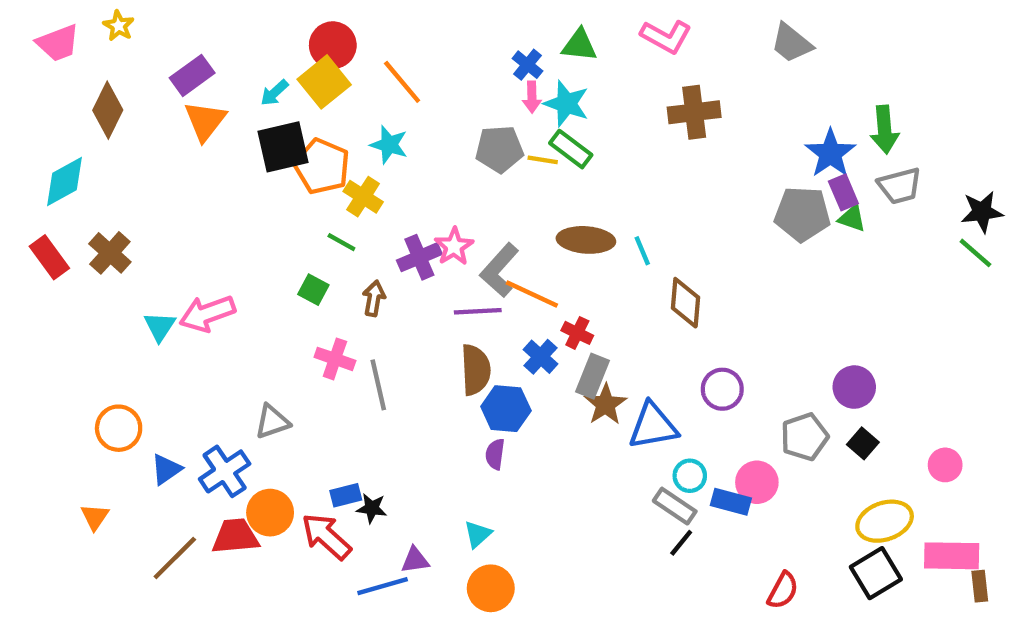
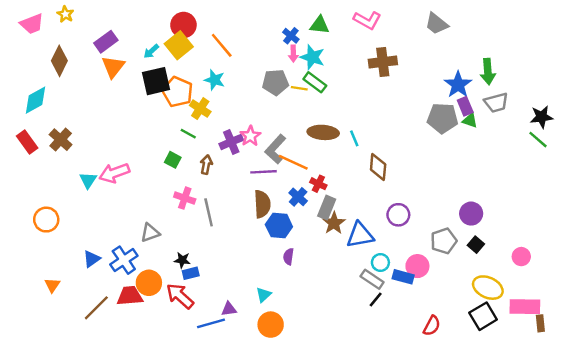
orange circle: (119, 428) -> (46, 220), moved
purple semicircle: (495, 454) -> (289, 257), moved
black star: (372, 508) -> (182, 260), moved
yellow ellipse: (885, 521) -> (488, 288), turned 44

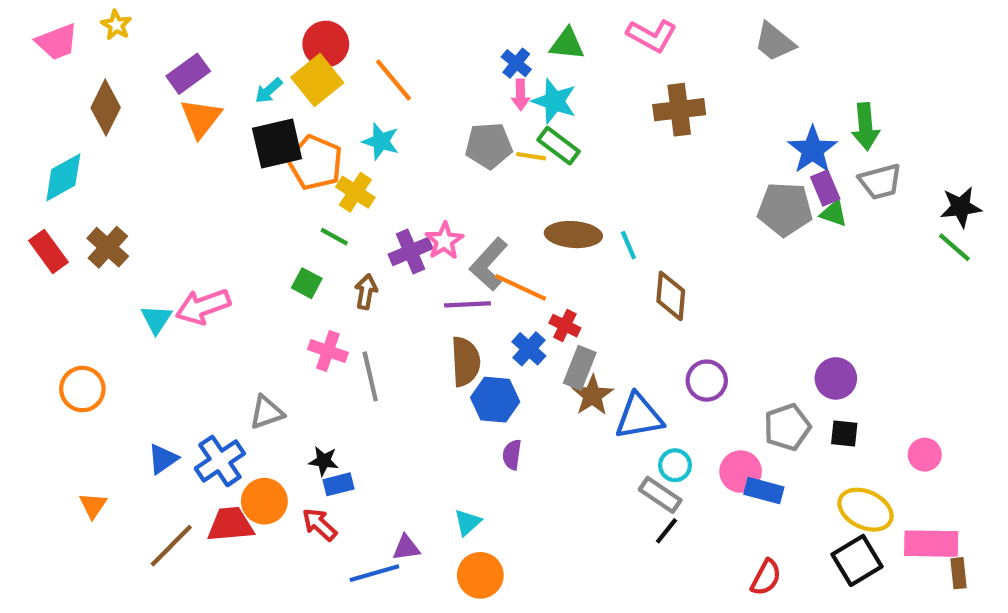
black square: (476, 245) -> (844, 433), turned -35
blue rectangle: (403, 277) -> (764, 491), moved
red arrow: (180, 296) -> (319, 524), size x0.7

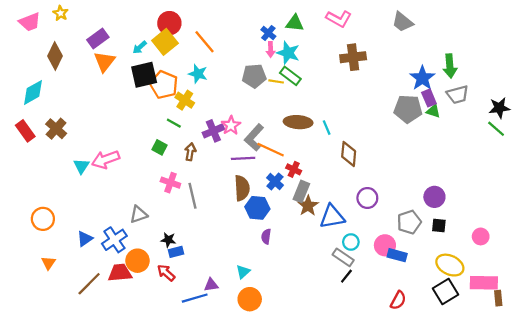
orange circle: (82, 389) -> (43, 219), moved

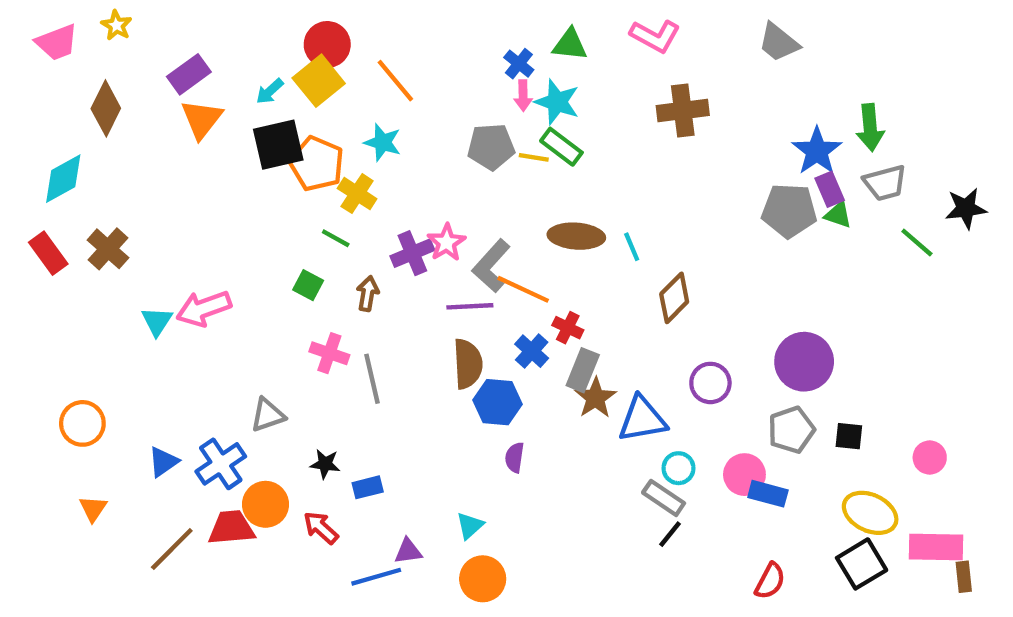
green line: (496, 129) -> (917, 242), moved
brown diamond: (349, 154) -> (674, 298), turned 40
purple circle: (434, 197) -> (804, 362), moved, size x1.4
blue rectangle: (176, 252) -> (368, 487), moved

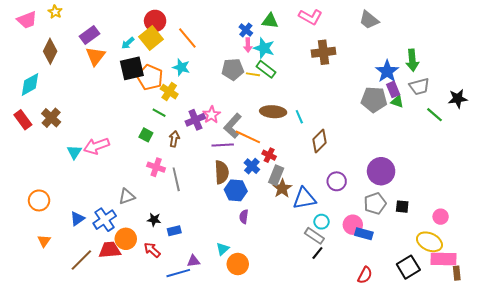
yellow ellipse: (870, 513) -> (429, 242), moved
orange circle: (483, 579) -> (238, 264), moved

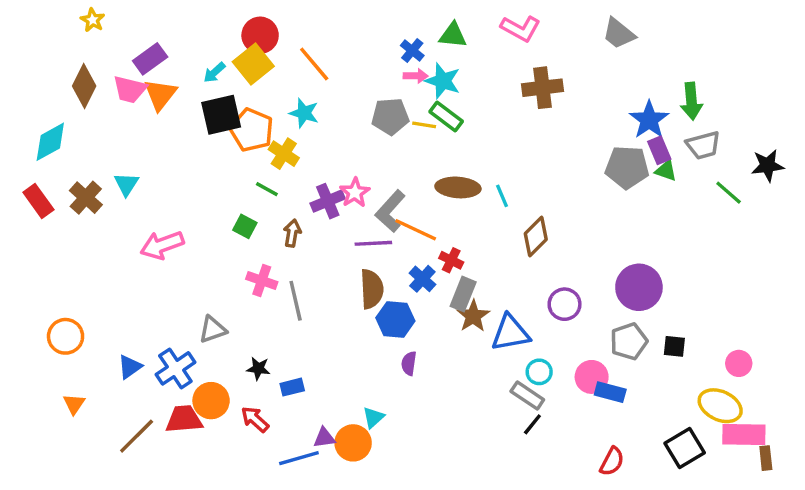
pink trapezoid: (27, 20) -> (130, 89), moved, turned 35
pink arrow: (248, 45) -> (416, 76), turned -88
cyan triangle: (74, 152) -> (126, 184), moved
orange circle: (238, 264) -> (353, 443), moved

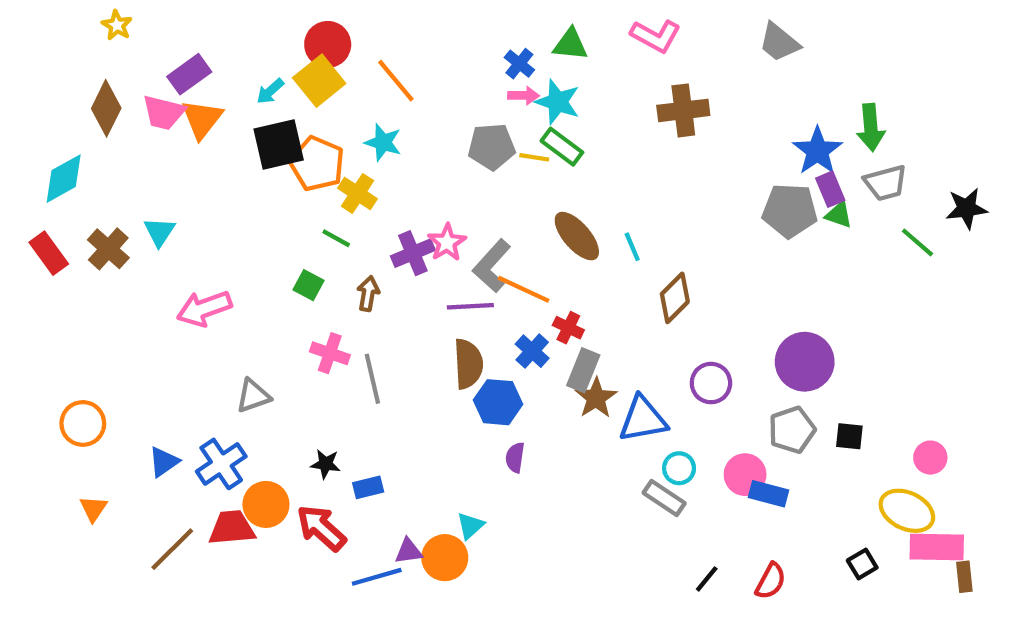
brown ellipse: (458, 187) -> (577, 236), turned 45
gray triangle: (213, 330) -> (253, 396), moved
red arrow: (255, 419) -> (321, 528), size x1.4
black line: (532, 424) -> (707, 579), moved
black square: (685, 448) -> (862, 564), size x0.6

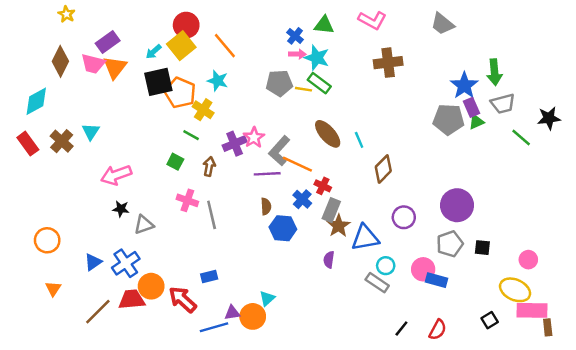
green triangle: (839, 215) -> (476, 122), turned -42
brown semicircle: (468, 364) -> (266, 206), size x0.6
purple semicircle: (515, 458) -> (329, 260), moved
black star: (326, 464) -> (121, 209), moved

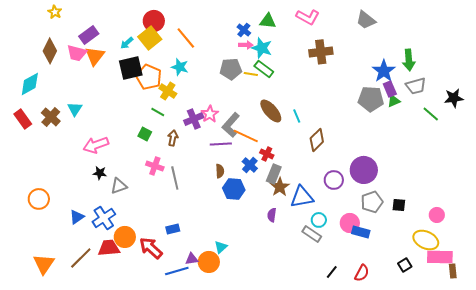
purple circle: (457, 205) -> (364, 170), moved
orange triangle: (53, 289) -> (44, 264), moved, size x1.6

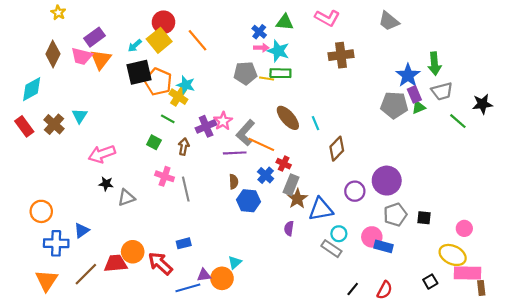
cyan star: (180, 67) -> (186, 85), moved
green rectangle: (264, 69) -> (280, 73), turned -36
blue cross: (104, 218) -> (56, 243), moved, turned 35

